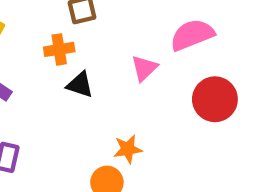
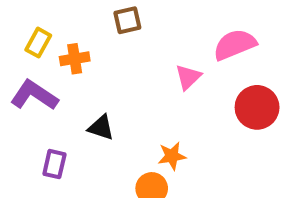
orange cross: (59, 49) -> (75, 59), moved
black triangle: (80, 85) -> (101, 128), moved

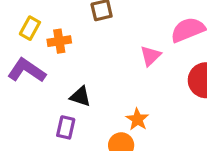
orange star: (172, 156) -> (137, 119), turned -30
purple rectangle: (54, 164) -> (66, 127), moved

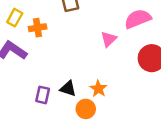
black triangle: (80, 97) -> (68, 89), moved

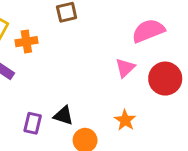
pink triangle: (109, 39) -> (125, 68), moved
orange star: (98, 89) -> (125, 120), moved

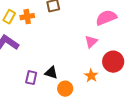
orange cross: (26, 42) -> (27, 17), moved
red circle: (165, 79) -> (113, 62), moved

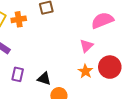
orange star: (91, 76) -> (85, 71), moved
purple rectangle: (31, 78) -> (18, 74), moved

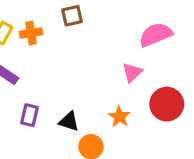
orange star: (85, 71) -> (119, 117), moved

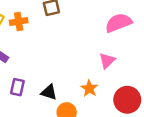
pink triangle: (132, 73) -> (107, 61), moved
red circle: (167, 104) -> (127, 100), moved

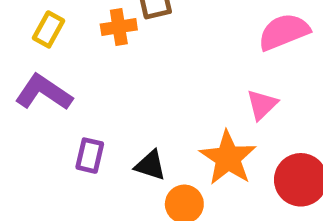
orange cross: (19, 21) -> (119, 27), moved
orange star: (89, 88) -> (228, 158), size x1.6

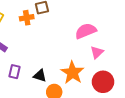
pink semicircle: (284, 32) -> (86, 31), moved
pink triangle: (262, 105) -> (97, 52), moved

